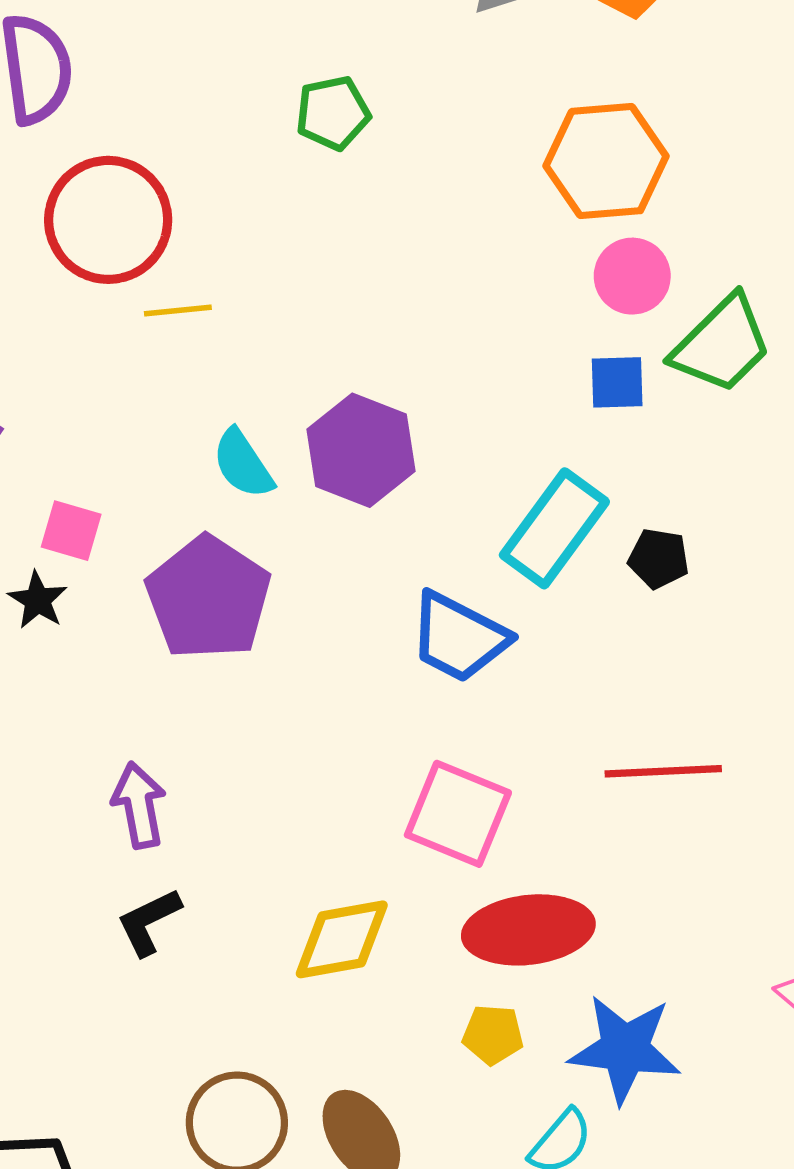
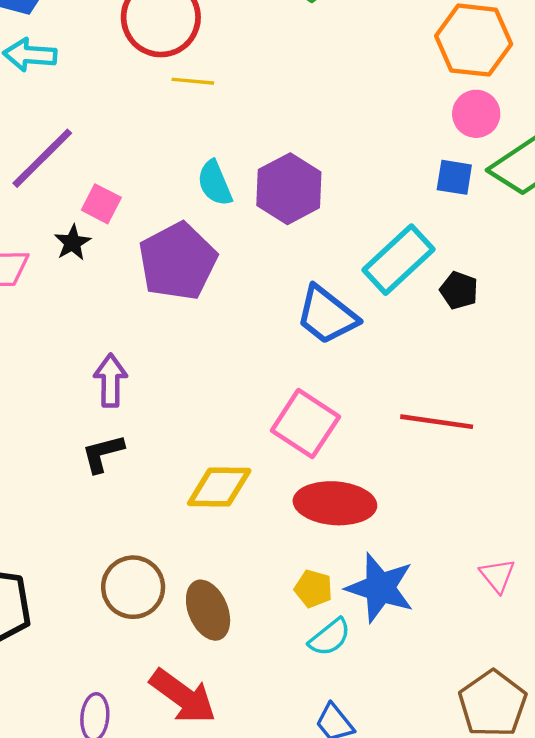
yellow pentagon: (493, 1035) -> (313, 589), moved

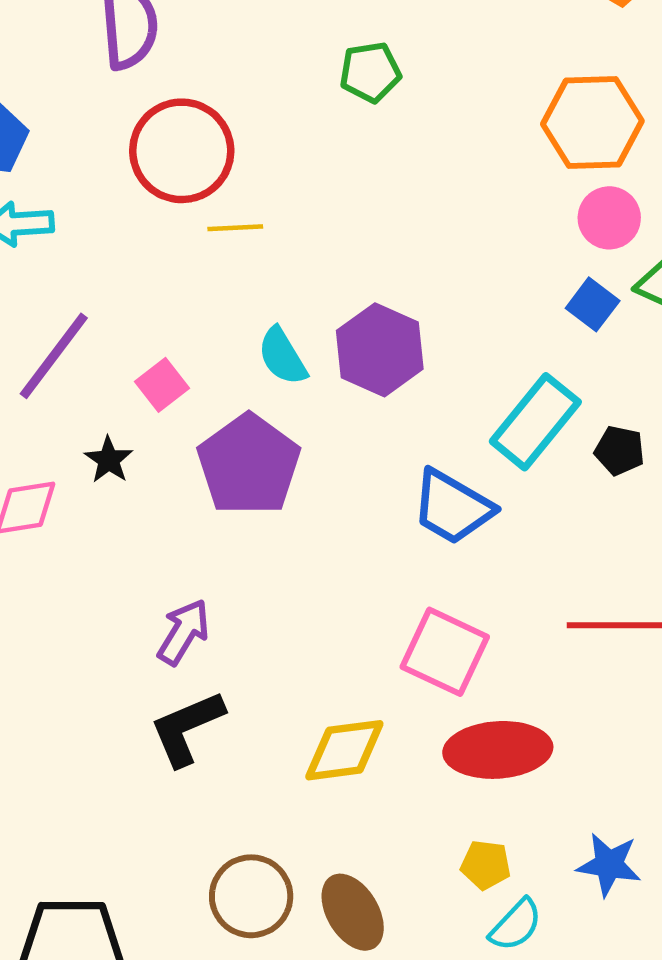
blue square: (454, 177) -> (593, 304), turned 36
pink square: (101, 204) -> (162, 385), moved, turned 33
purple arrow: (111, 381) -> (184, 632), turned 39
black L-shape: (103, 453) -> (187, 728), size x1.4
blue star: (380, 588) -> (609, 865), moved, size x0.7

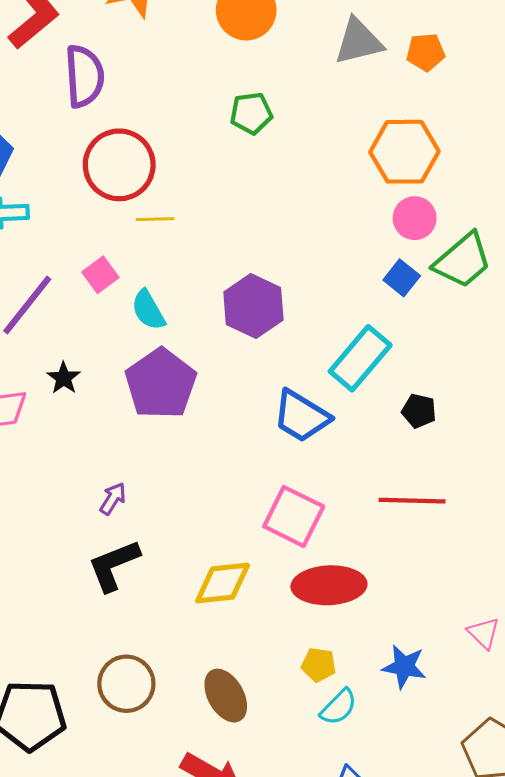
cyan semicircle: (282, 356) -> (148, 310), moved
pink square: (162, 385) -> (100, 275), moved
black pentagon: (620, 450) -> (419, 411), moved
purple arrow: (184, 632) -> (113, 499), size x0.7
brown circle: (251, 896) -> (126, 684), moved

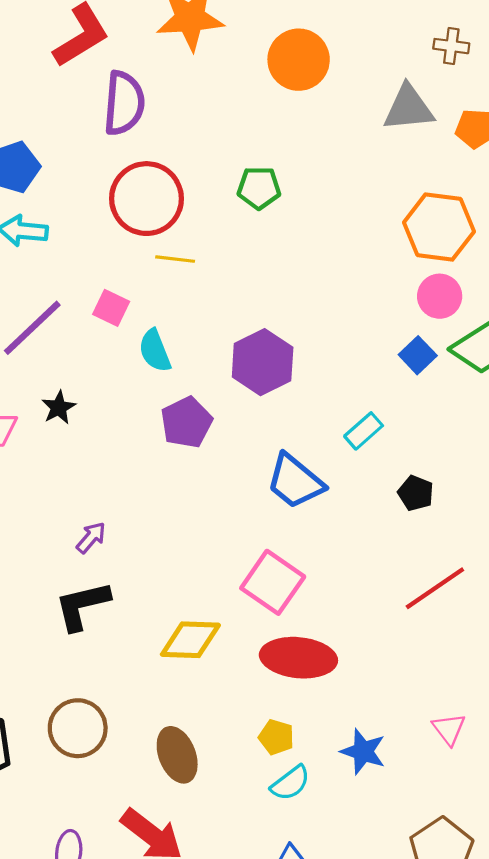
green pentagon: (251, 113) -> (259, 188), moved
pink square: (100, 275) -> (111, 308), turned -36
cyan rectangle: (360, 358) -> (364, 431), size x0.6
purple pentagon: (161, 384) -> (186, 422), moved, size x0.7
red line: (412, 501) -> (435, 588), moved, turned -44

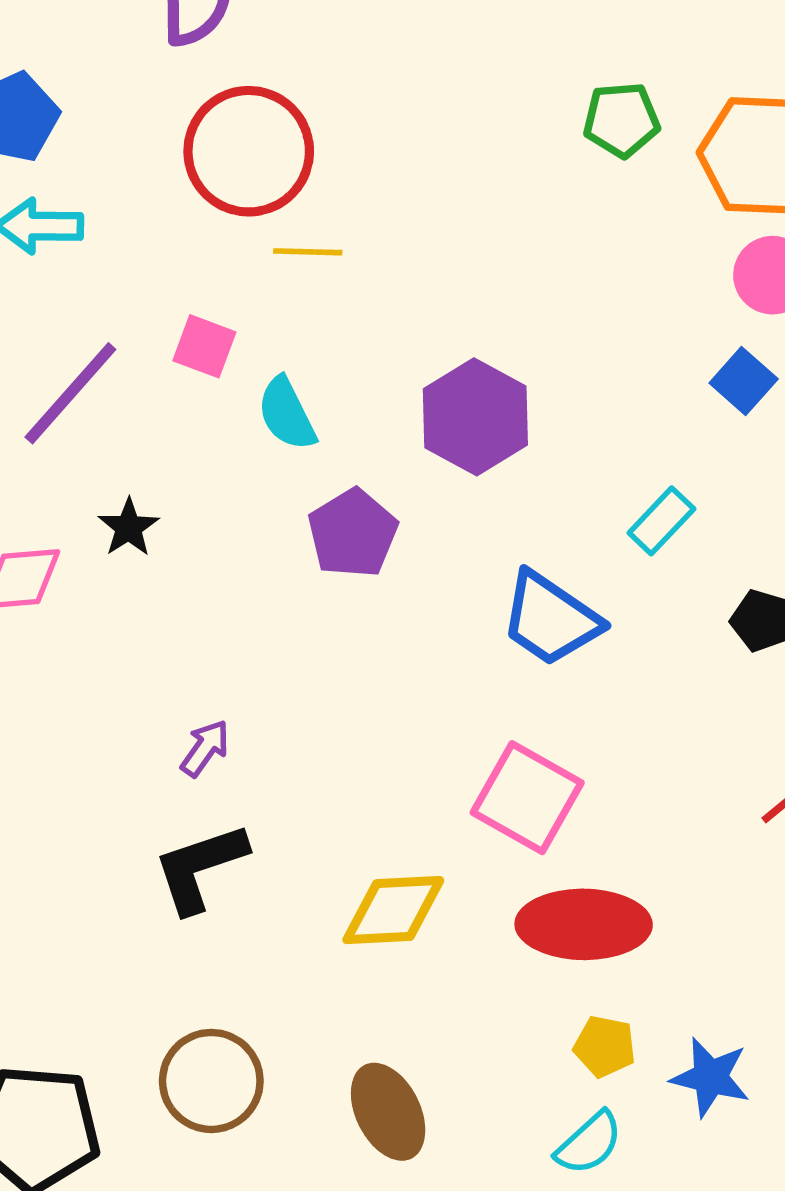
green pentagon: (259, 188) -> (621, 120), moved
yellow pentagon: (276, 737) -> (605, 1046), moved

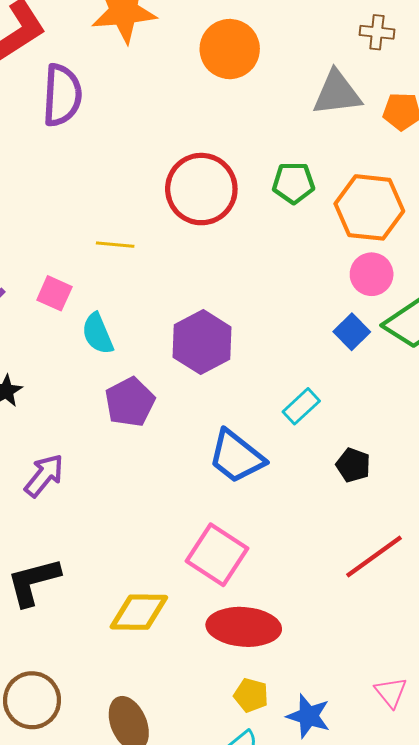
red circle: (249, 151) -> (201, 189), moved
purple arrow: (205, 748) -> (44, 475), moved, size x1.4

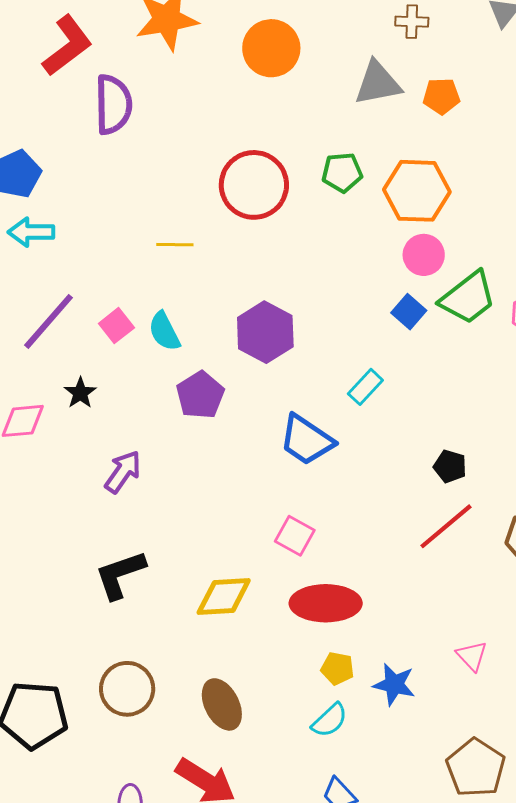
pink square: (54, 293) -> (116, 326), moved, turned 32
black pentagon: (353, 465) -> (450, 466), moved
pink square: (217, 555) -> (295, 536), size x0.7

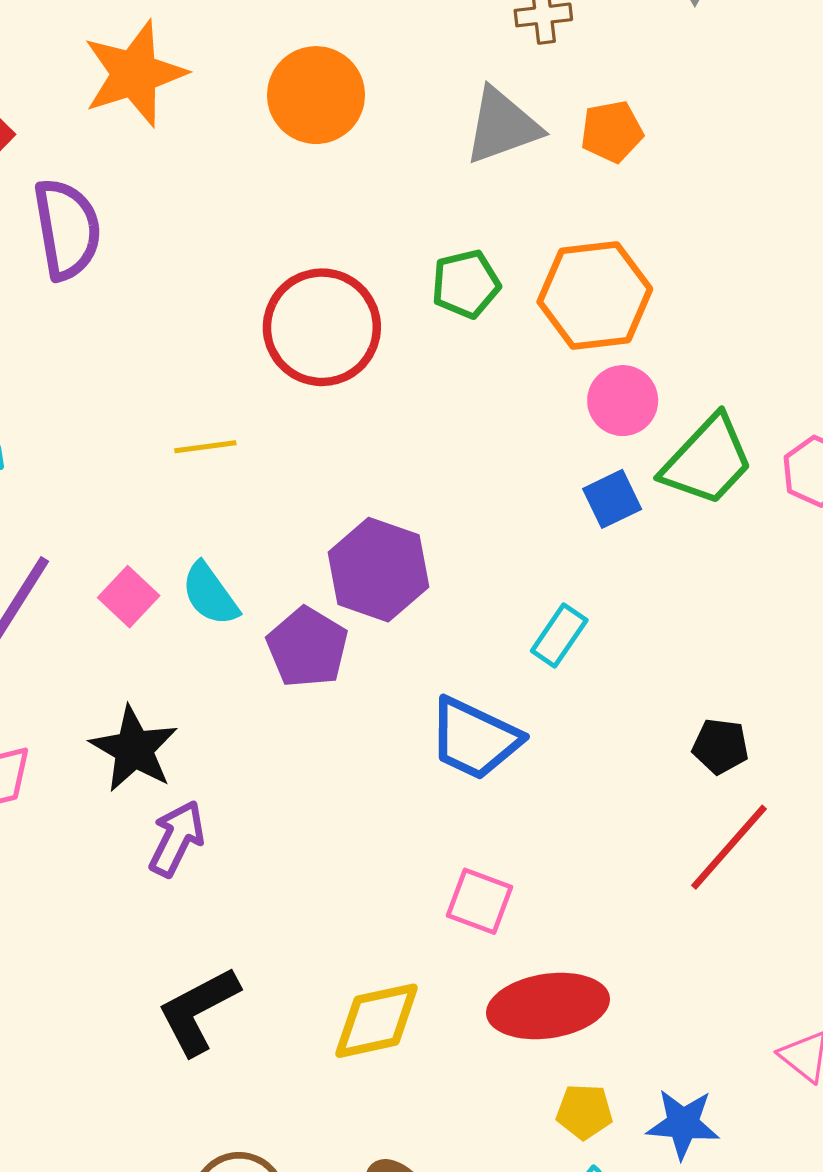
blue square: (409, 312) -> (612, 499), turned 32
black star: (80, 393) -> (134, 749), moved, size x1.6
purple pentagon: (200, 395) -> (307, 647), moved

